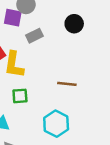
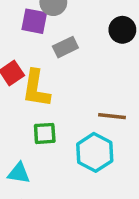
cyan hexagon: (56, 124) -> (95, 152), moved

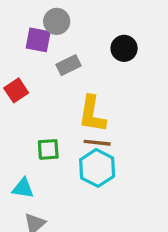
yellow L-shape: (36, 89) -> (92, 114), moved
brown line: (112, 116) -> (97, 143), moved

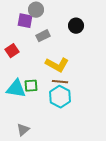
yellow L-shape: (92, 114) -> (57, 65), turned -70
cyan triangle: (23, 188) -> (16, 89), moved, size x1.5

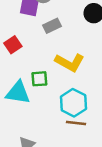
brown line: (60, 82) -> (76, 123), moved
green square: (31, 86) -> (39, 79), moved

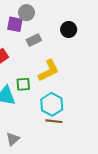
yellow L-shape: (70, 62) -> (49, 71), turned -55

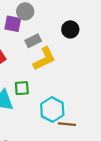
yellow L-shape: (49, 71) -> (44, 59), moved
brown line: (54, 121) -> (67, 124), moved

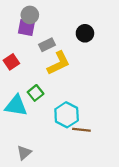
gray circle: (25, 11) -> (30, 15), moved
green square: (22, 88) -> (36, 93), turned -35

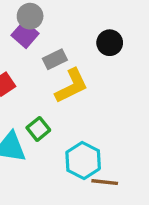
purple square: (26, 28) -> (25, 34), turned 30

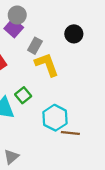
gray rectangle: (55, 59) -> (35, 46), turned -35
yellow L-shape: (71, 86) -> (47, 65), turned -84

